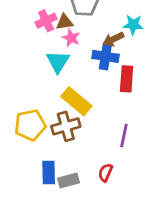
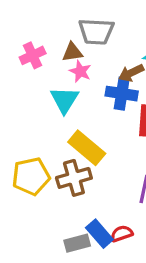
pink cross: (46, 21) -> (33, 55), moved
blue rectangle: (49, 173) -> (99, 234), moved, turned -40
red semicircle: (105, 173) -> (122, 234), turned 48

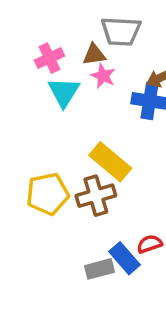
cyan triangle: (64, 100) -> (64, 92), moved
red semicircle: (122, 234) -> (150, 244), moved

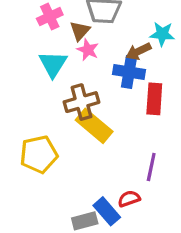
brown triangle: (94, 54) -> (80, 31), turned -40
pink cross: (49, 58) -> (50, 17), moved
brown cross: (96, 196) -> (81, 102), moved

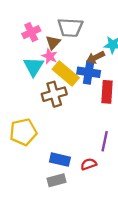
pink star: (88, 50) -> (50, 56), moved
yellow rectangle: (94, 126) -> (66, 73), moved
blue rectangle: (107, 211) -> (60, 160), moved, turned -36

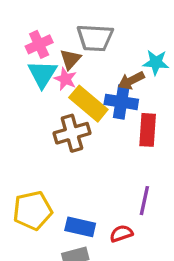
cyan triangle: (34, 67) -> (42, 74), moved
yellow pentagon: (23, 132) -> (32, 210), moved

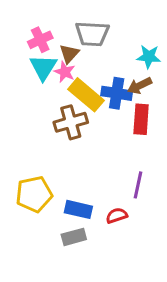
brown arrow: (131, 81) -> (140, 86), moved

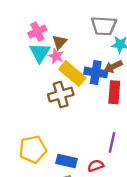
gray trapezoid: (92, 34) -> (104, 26), moved

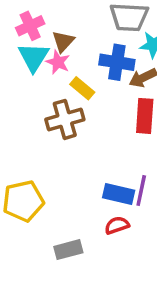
blue cross: (96, 72) -> (117, 62), moved
yellow rectangle: (72, 74) -> (82, 88), size x0.6
blue rectangle: (67, 161) -> (119, 194), moved

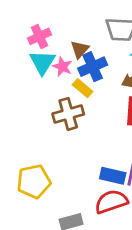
brown triangle: (63, 41) -> (80, 49), moved
blue cross: (117, 62) -> (93, 67), moved, turned -32
red semicircle: (117, 225) -> (111, 202), size x1.6

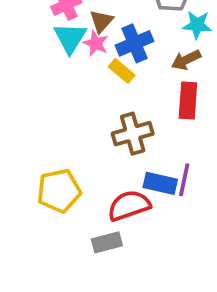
brown triangle: (80, 49) -> (101, 21), moved
brown cross: (68, 114) -> (133, 134), moved
red semicircle: (111, 202) -> (129, 205), moved

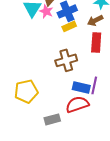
yellow rectangle: (122, 71) -> (69, 26), moved, turned -64
red semicircle: (129, 205) -> (77, 104), moved

